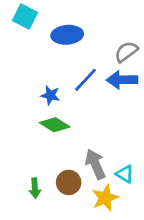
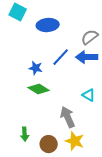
cyan triangle: (125, 174) -> (89, 95), moved
brown circle: (69, 182) -> (49, 144), moved
yellow star: (105, 198) -> (75, 141), turned -30

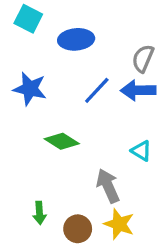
gray semicircle: (90, 37) -> (143, 58), turned -30
blue star: (36, 68) -> (30, 89), moved, size x1.5

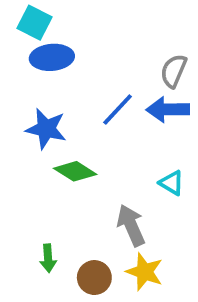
blue ellipse: (76, 39) -> (52, 57), moved
blue star: (30, 89) -> (46, 129), moved

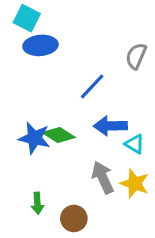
blue arrow: (168, 110) -> (110, 126), moved
blue star: (46, 129) -> (34, 138), moved
yellow star: (145, 272) -> (135, 184), moved

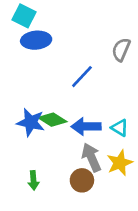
blue arrow: (110, 126) -> (86, 126), moved
yellow star: (135, 184) -> (120, 163), turned 30
brown circle: (74, 218) -> (82, 180), moved

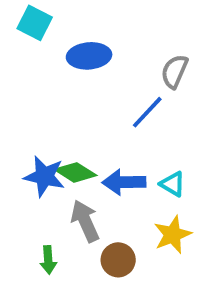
blue ellipse: (36, 40) -> (89, 56), moved
blue line: (82, 77) -> (147, 112), moved
gray arrow: (91, 157) -> (85, 221), moved

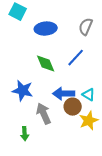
gray semicircle: (174, 71) -> (86, 27), moved
green diamond: (75, 172) -> (46, 64), moved, turned 35
brown circle: (118, 260) -> (73, 107), moved

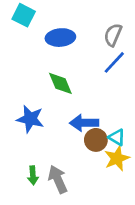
blue line: (76, 58) -> (114, 62), moved
cyan triangle: (89, 95) -> (117, 137), moved
gray arrow: (44, 114) -> (58, 179), moved

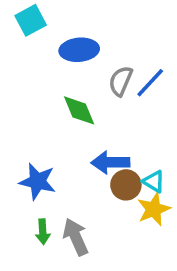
cyan square: (24, 15) -> (31, 20), turned 35
gray semicircle: (113, 35) -> (121, 81), moved
blue star: (30, 119) -> (38, 181), moved

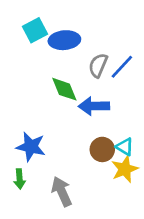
cyan square: (31, 20) -> (35, 30), moved
blue arrow: (110, 162) -> (94, 106), moved
green arrow: (43, 232) -> (20, 179), moved

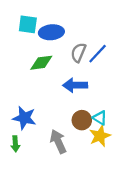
cyan square: (35, 30) -> (28, 24), turned 36
green diamond: (64, 89) -> (41, 63), moved, turned -75
gray arrow: (62, 192) -> (58, 142), moved

